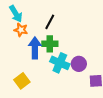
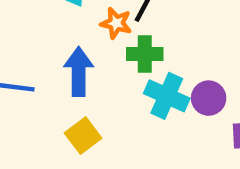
orange star: (21, 30) -> (116, 23), moved
blue arrow: (35, 48) -> (79, 72), moved

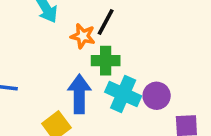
blue arrow: (79, 72) -> (79, 94), moved

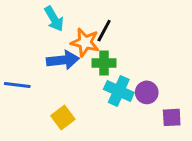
orange star: (83, 36) -> (85, 42), size x1.4
blue arrow: (79, 94) -> (63, 60), moved, turned 84

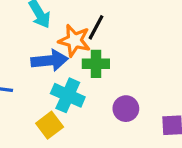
cyan cross: (119, 91) -> (68, 95), moved
purple circle: (147, 92) -> (126, 109), moved

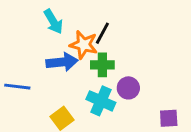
cyan cross: (68, 95) -> (101, 101), moved
purple circle: (126, 109) -> (128, 88), moved

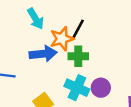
orange star: (84, 45) -> (62, 39), turned -30
purple circle: (128, 88) -> (101, 88), moved

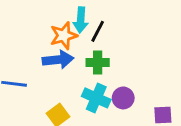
cyan arrow: (36, 19) -> (81, 20), moved, turned 35
orange star: (62, 39) -> (64, 36), moved

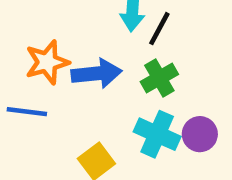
orange star: (64, 36) -> (47, 62), moved
green cross: (98, 63) -> (159, 78), turned -30

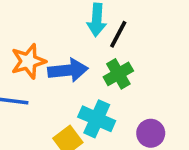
cyan cross: (157, 134) -> (97, 119), moved
purple circle: (200, 134) -> (151, 133), moved

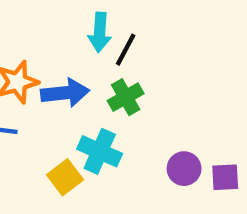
purple circle: (151, 133) -> (184, 169), moved

